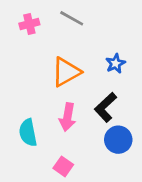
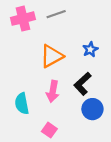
gray line: (72, 18) -> (56, 14), turned -48
pink cross: (29, 24) -> (23, 19), size x1.5

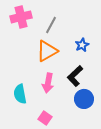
gray line: (56, 14) -> (51, 25), moved, turned -42

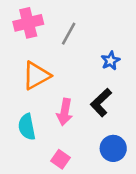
orange triangle: (47, 51) -> (36, 76), moved
blue circle: (84, 99) -> (113, 148), moved

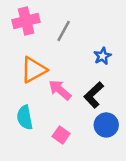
pink arrow: (65, 112) -> (60, 90), moved, turned 120
blue circle: (113, 148) -> (106, 125), moved
pink square: (61, 159) -> (61, 135), moved

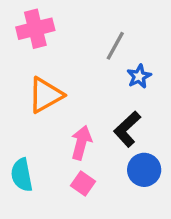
gray line: (64, 31) -> (115, 46), moved
pink arrow: (60, 90) -> (81, 143), moved, turned 65
cyan semicircle: (25, 117) -> (22, 175), moved

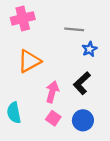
gray line: (115, 46) -> (74, 29), turned 66
blue circle: (144, 170) -> (83, 120), moved

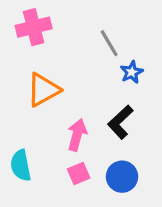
gray line: (74, 29) -> (109, 43), turned 54
pink square: (53, 118) -> (79, 173), turned 32

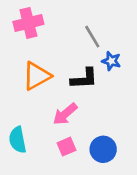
blue star: (132, 72) -> (111, 61), turned -30
black L-shape: (120, 122) -> (84, 79), moved, turned -140
pink arrow: (77, 135) -> (65, 114), turned -145

